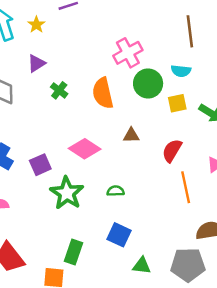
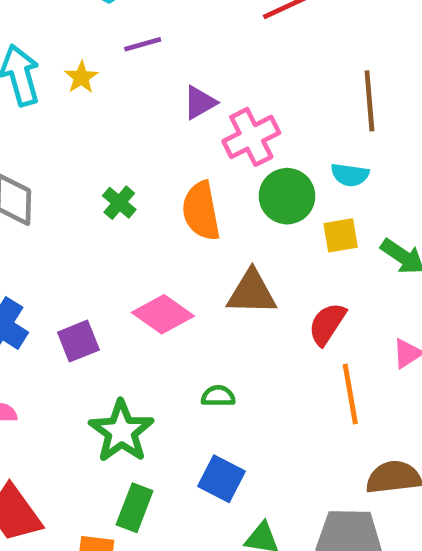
purple triangle: (36, 63) -> (200, 103), moved
brown triangle: (131, 135) -> (252, 293), size x1.6
green star: (67, 193) -> (121, 431), moved

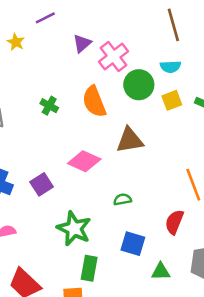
red semicircle: (327, 324) -> (174, 222), moved

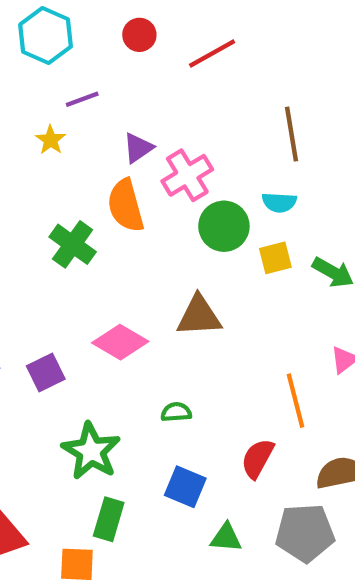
yellow star: (16, 42) -> (51, 140), moved
orange semicircle: (94, 102) -> (126, 206), moved
green cross: (49, 106) -> (73, 244), size x1.5

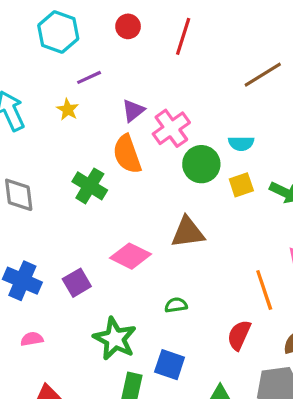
red line: (212, 54) -> (183, 36), turned -39
brown line: (292, 134) -> (263, 75), moved, turned 72
blue square: (185, 487) -> (170, 365), moved

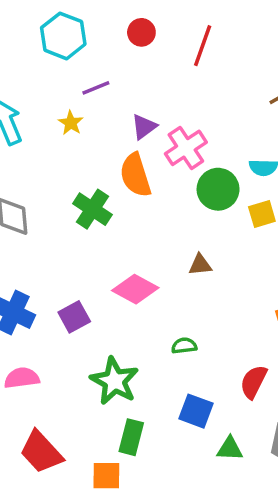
brown triangle: (188, 232) -> (200, 265), size x0.6
pink semicircle: (32, 339) -> (22, 378), size x1.4
blue square: (170, 365) -> (196, 411), moved

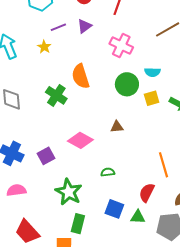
purple triangle: (144, 127) -> (84, 26), moved
pink cross: (186, 148) -> (121, 46), moved, turned -30
green triangle: (230, 449) -> (138, 217), moved

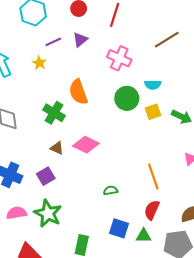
brown triangle: (117, 127) -> (57, 148), moved, turned 32
pink diamond: (80, 140) -> (86, 145), moved
orange line: (163, 165) -> (153, 176), moved
green star: (69, 192) -> (48, 213), moved

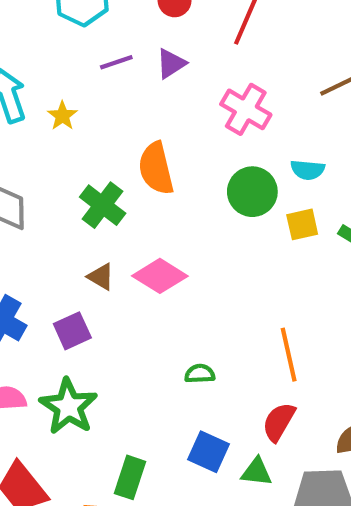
yellow star: (39, 63) -> (62, 116), moved

